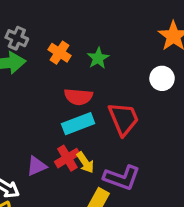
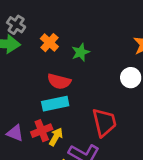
red trapezoid: (123, 119) -> (104, 122), moved
yellow arrow: (85, 162) -> (56, 137), turned -126
purple triangle: (37, 166) -> (15, 133), turned 36

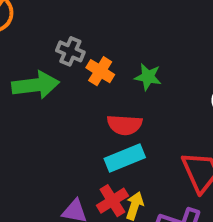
gray cross: (16, 25) -> (70, 51), moved
green star: (81, 52) -> (148, 77), turned -30

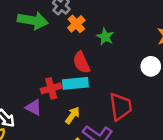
red semicircle: (125, 125) -> (81, 62), turned 45
red cross: (112, 201) -> (51, 88), moved

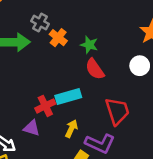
red semicircle: (81, 62) -> (95, 69), moved

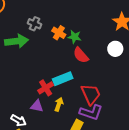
orange cross: (58, 38) -> (59, 33), moved
red trapezoid: (117, 111) -> (91, 94), moved
yellow arrow: (71, 129) -> (59, 104), moved

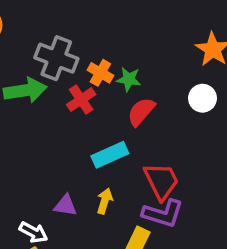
gray cross: (35, 24) -> (56, 58), size x1.6
red semicircle: (81, 55) -> (141, 112), turned 84
red cross: (46, 88) -> (81, 100), moved

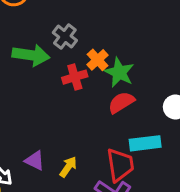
gray cross: (56, 58) -> (65, 36), size x0.7
green star: (129, 79) -> (119, 72), size x1.4
cyan rectangle: (110, 155) -> (145, 143), moved

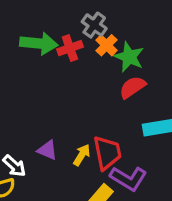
gray cross: (65, 36) -> (94, 25), moved
red cross: (75, 77) -> (70, 48), moved
red trapezoid: (120, 165) -> (107, 153), moved

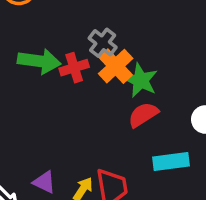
orange cross: (107, 45) -> (116, 66), size x1.4

